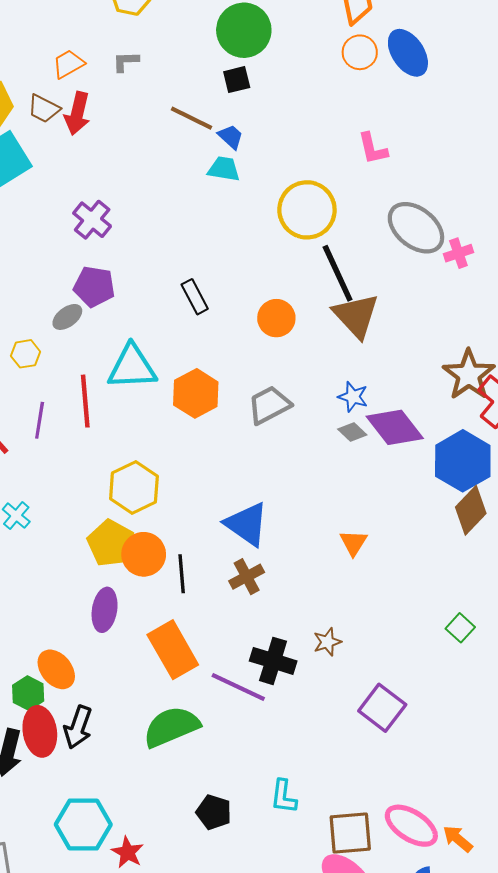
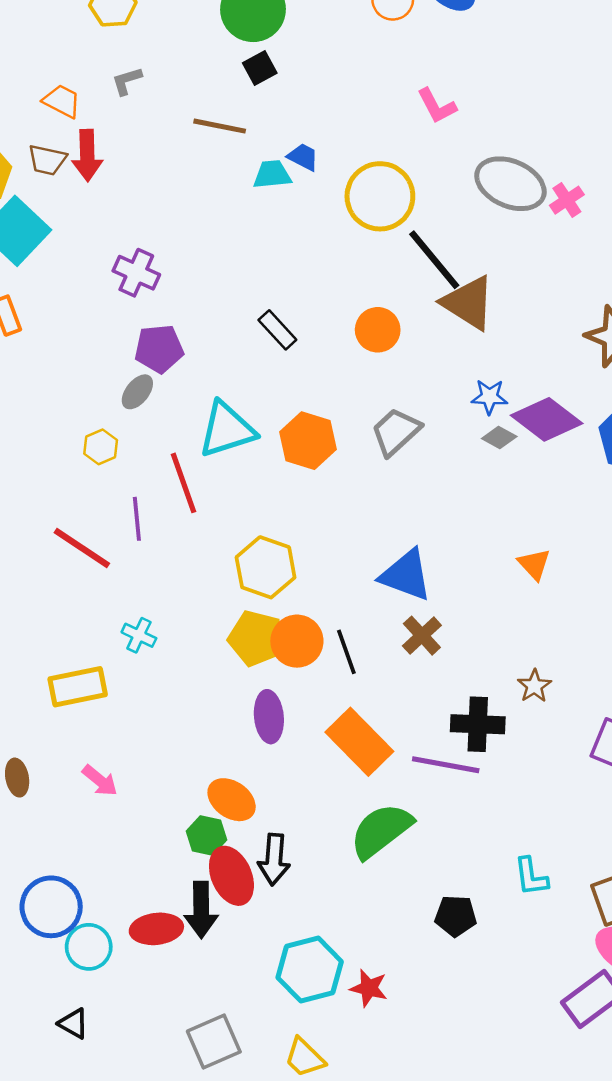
orange trapezoid: (68, 64) -> (62, 101), turned 72
blue trapezoid: (231, 137) -> (303, 157), moved

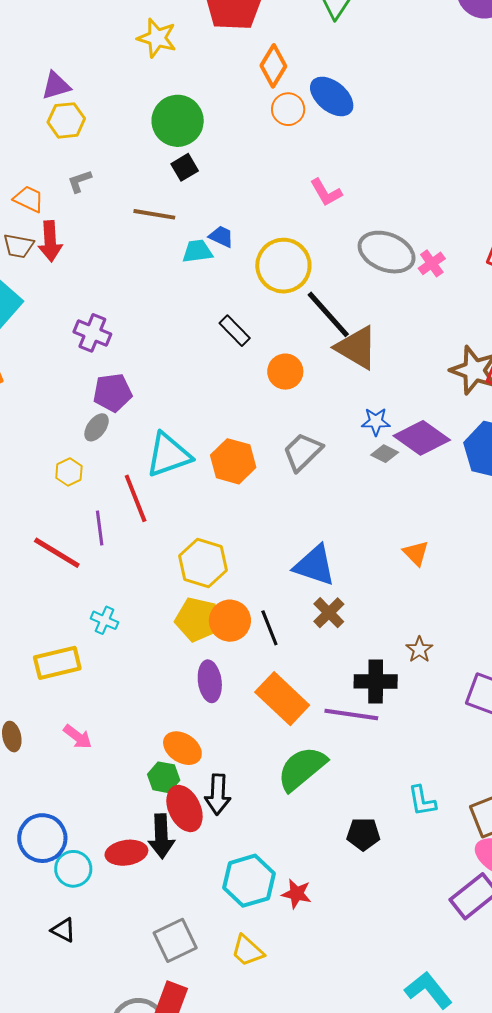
black rectangle: (277, 330) -> (235, 331), moved

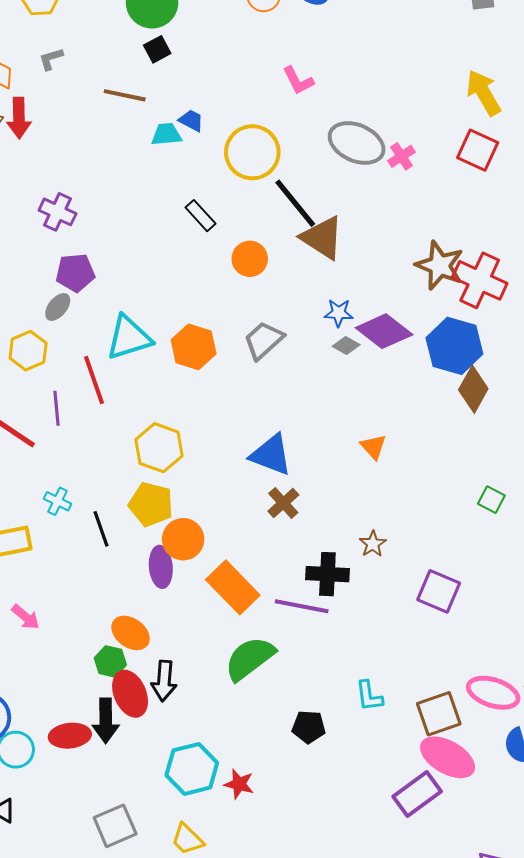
yellow hexagon: (69, 472) -> (28, 351), size x1.4
orange circle: (230, 621) -> (183, 539), moved
black line: (269, 628) -> (101, 529), moved

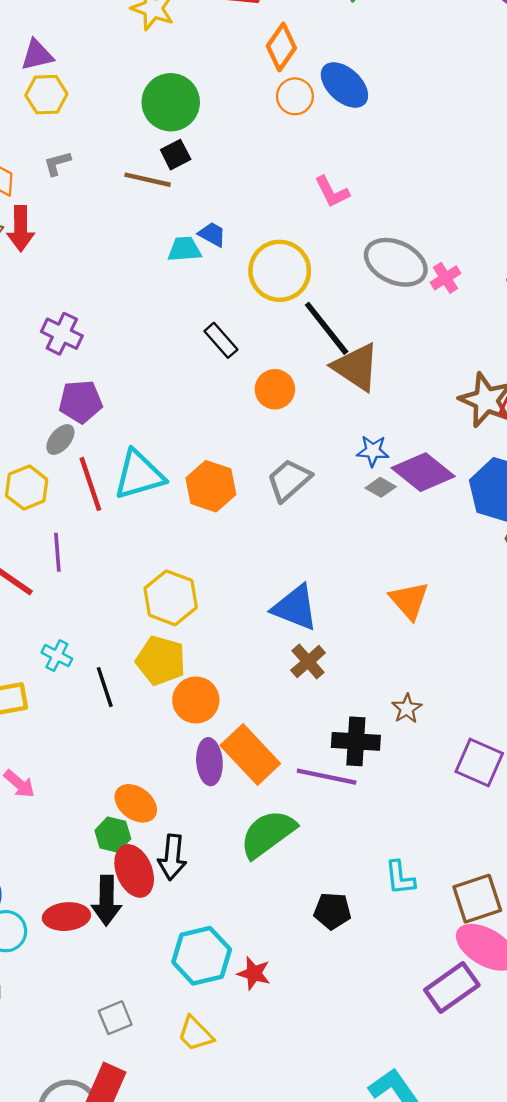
brown line: (125, 95) -> (148, 180), moved
red line: (94, 380) -> (90, 484), moved
orange triangle: (373, 447) -> (409, 600), size x1.4
purple ellipse: (161, 567) -> (209, 762), moved
gray square: (115, 826) -> (115, 1018), size x0.7

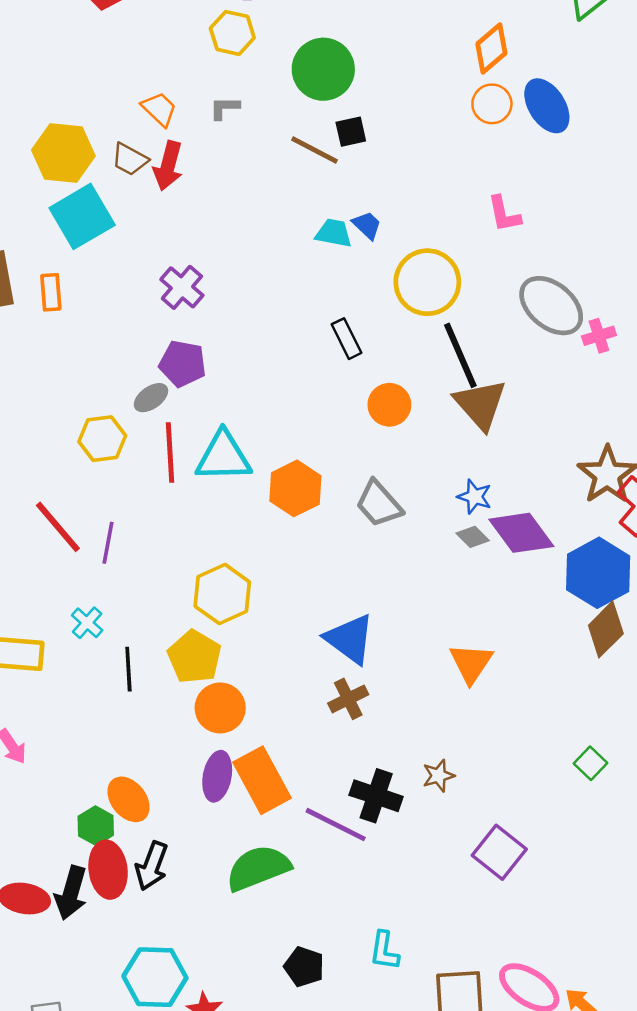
green circle: (171, 102) -> (323, 69), moved
gray trapezoid: (289, 480) -> (379, 504), turned -105
purple line: (57, 552) -> (108, 543), moved

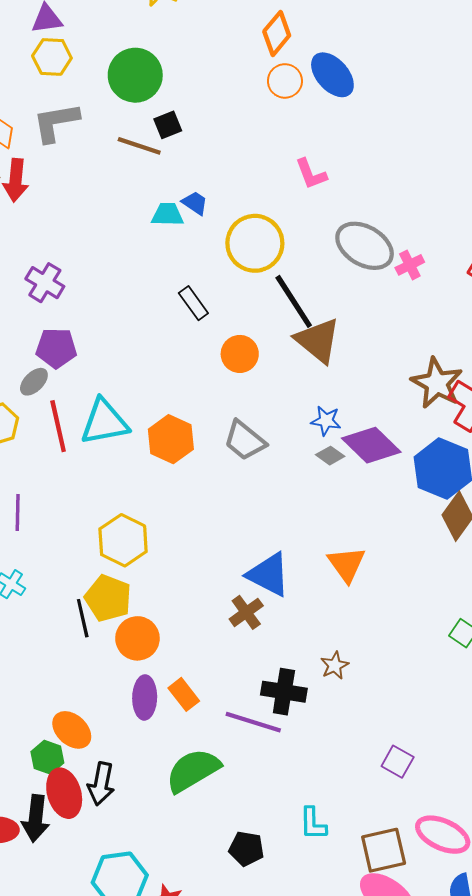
gray L-shape: (225, 108) -> (56, 122), size x1.8
blue triangle: (350, 639) -> (268, 575), moved
black line: (128, 669) -> (83, 618), moved
orange rectangle: (262, 780) -> (184, 694), size x0.6
purple square: (499, 852) -> (398, 762), moved, size x0.7

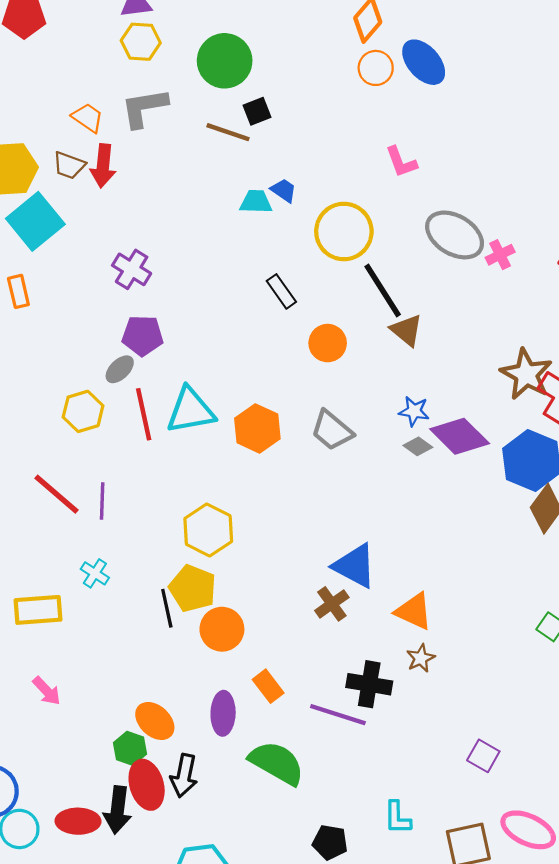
brown triangle: (318, 341) -> (407, 330), size x0.7
orange triangle: (347, 564) -> (414, 611), moved, turned -30
purple ellipse: (145, 697) -> (223, 713), moved
green semicircle: (193, 770) -> (277, 763), turned 60

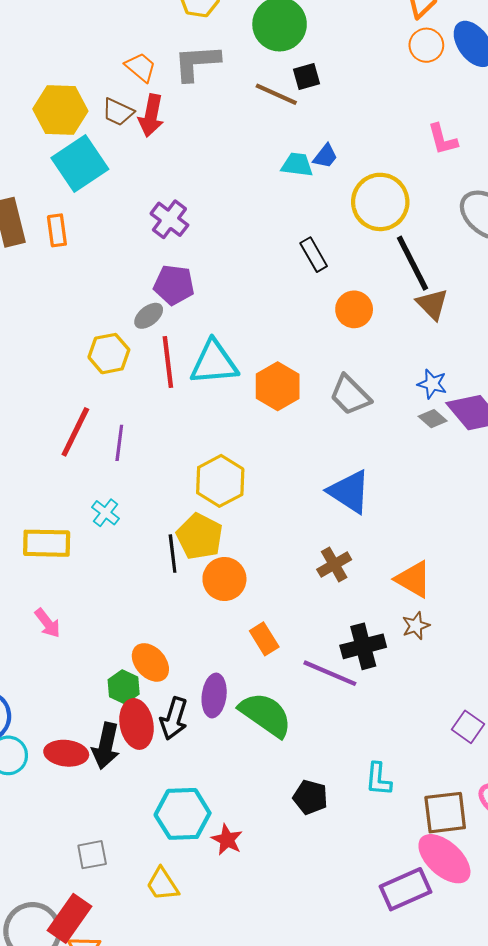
blue trapezoid: (284, 190) -> (325, 156), turned 88
red line: (56, 494) -> (75, 432), turned 70
blue triangle: (355, 566) -> (349, 492), moved
black cross: (369, 684) -> (363, 646), turned -30
purple ellipse: (223, 713) -> (214, 695), moved

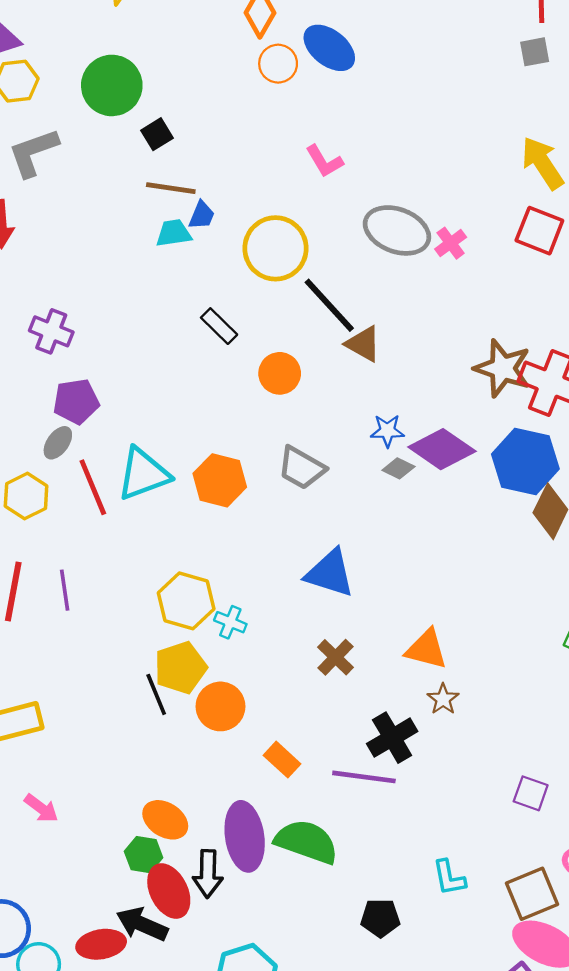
brown line: (276, 94) -> (171, 188), moved
cyan cross: (106, 513) -> (230, 622), moved
yellow pentagon: (200, 536) -> (180, 668), turned -30
purple ellipse: (214, 695) -> (245, 836), size x1.4
black arrow: (106, 746) -> (142, 924), turned 117

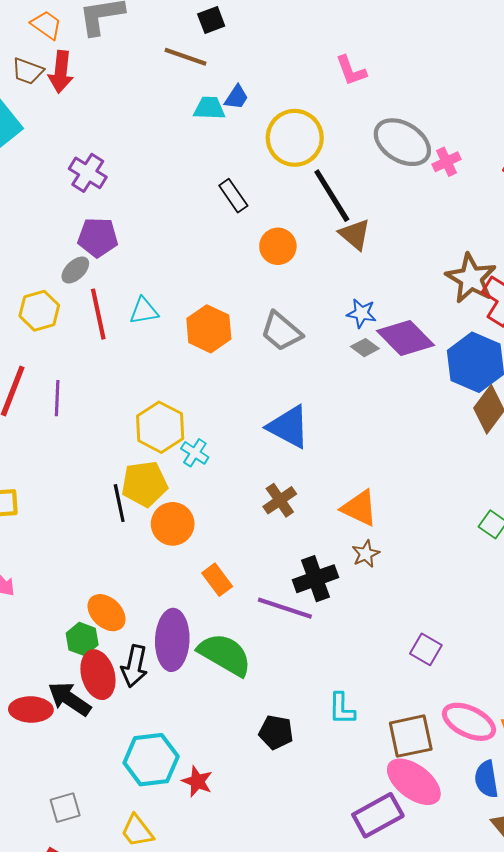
brown line: (171, 188) -> (185, 57), moved
cyan triangle: (143, 474) -> (144, 311), size x0.6

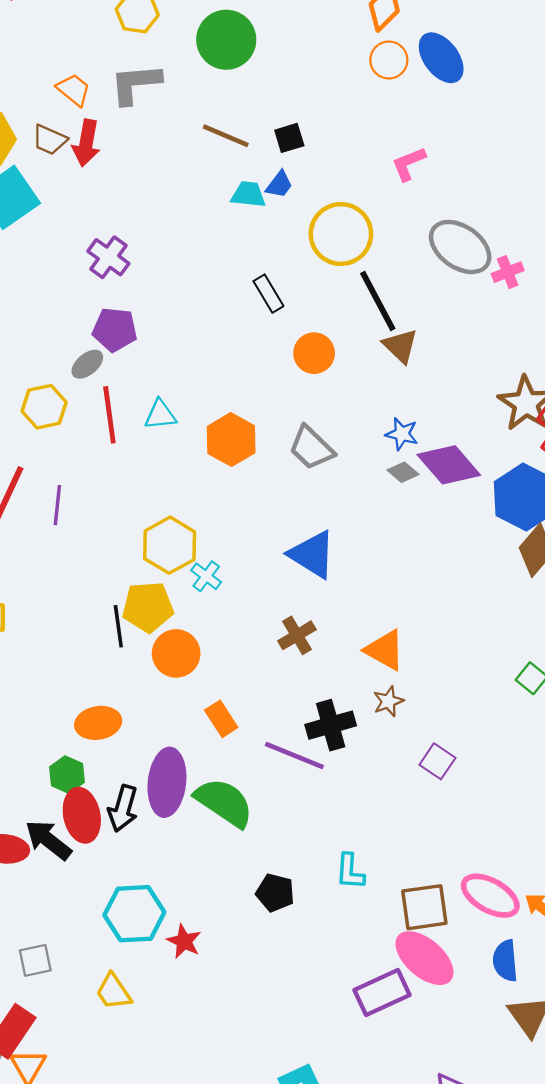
black square: (211, 20) -> (289, 138), moved
pink L-shape: (351, 71) -> (409, 164), turned 84
orange ellipse: (107, 613) -> (98, 723), moved, turned -57
purple square: (426, 649) -> (437, 761), moved

